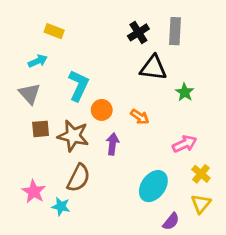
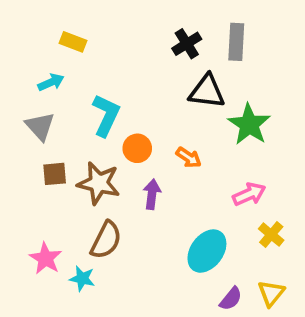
green star: (185, 92) -> (249, 124), size x1.6
yellow triangle: (201, 204) -> (271, 293), moved

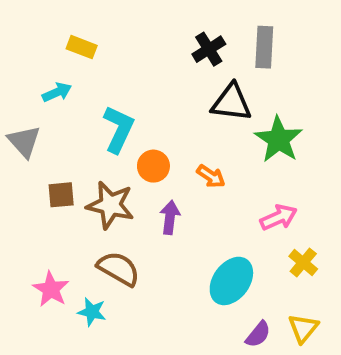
gray triangle: (40, 126) -> (24, 141), moved
brown semicircle: (106, 240) -> (119, 269), turned -87

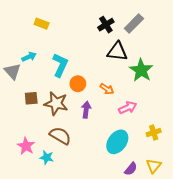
gray rectangle: (264, 47) -> (134, 24), turned 42
cyan arrow: (57, 92) -> (29, 57), moved
pink arrow: (279, 217) -> (128, 108), moved
yellow cross: (303, 263) -> (154, 133), turned 32

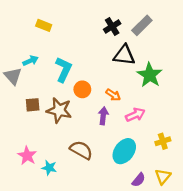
purple arrow: (86, 110) -> (103, 116), moved
brown semicircle: (60, 136) -> (81, 150), moved

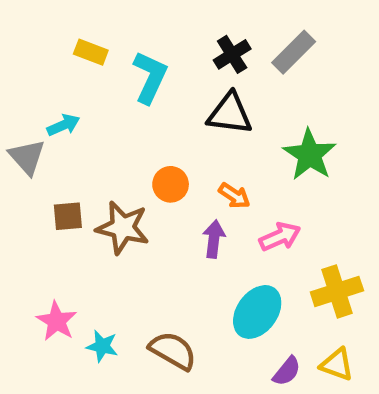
black triangle: (124, 55) -> (230, 114), moved
cyan L-shape: (64, 70) -> (150, 77), moved
yellow cross: (163, 141) -> (337, 291), size x1.5
brown semicircle: (81, 150) -> (173, 351), moved
yellow triangle: (163, 177) -> (337, 364), turned -49

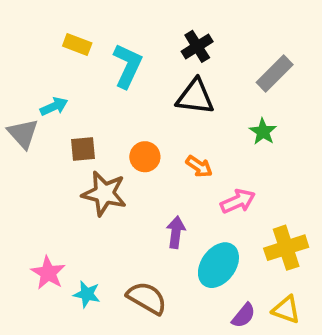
gray rectangle: (294, 52) -> (275, 74), moved
green star: (310, 155) -> (263, 132), size x0.6
brown square: (68, 216) -> (83, 149), moved
purple arrow: (214, 239) -> (176, 232), moved

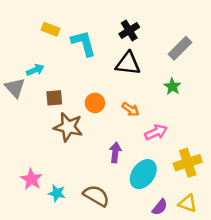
cyan L-shape: (127, 66) -> (83, 43), turned -40

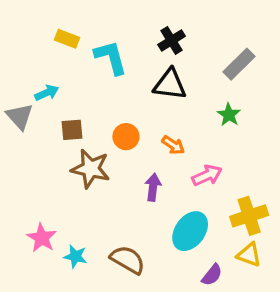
purple arrow: (115, 152) -> (153, 187), moved
yellow triangle: (188, 203) -> (249, 255), moved

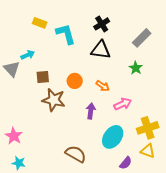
pink star: (42, 238) -> (14, 136), moved
cyan star: (75, 256) -> (19, 163), moved

